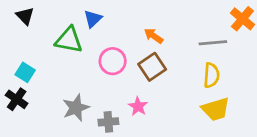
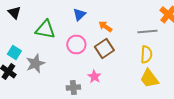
blue triangle: (93, 19) -> (79, 14), moved
gray star: (76, 108) -> (35, 64), moved
yellow trapezoid: (216, 109) -> (149, 78), turned 70

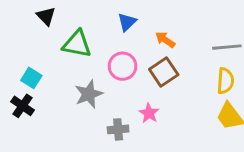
black triangle: (14, 12) -> (46, 16), moved
gray star: (35, 64) -> (89, 94), moved

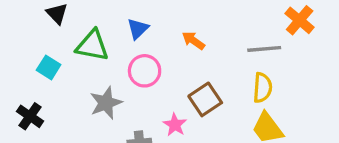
blue triangle: (127, 22) -> (138, 29), moved
brown square: (164, 72) -> (205, 99), moved
cyan square: (31, 78) -> (49, 67), moved

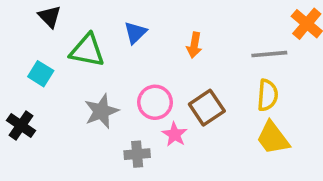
orange arrow: (193, 41) -> (194, 45), turned -115
pink circle: (145, 71) -> (155, 102), moved

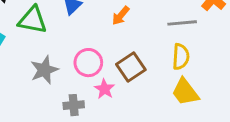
orange arrow: (194, 45) -> (121, 16), turned 30

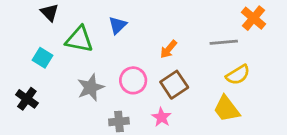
orange arrow: (121, 16) -> (169, 49), moved
yellow semicircle: (181, 57) -> (238, 75), moved, turned 55
pink star: (104, 89) -> (161, 117), moved

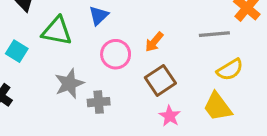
pink circle: (133, 80) -> (116, 54), moved
pink star: (161, 117) -> (170, 116), moved
gray cross: (119, 121) -> (99, 102), moved

